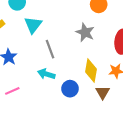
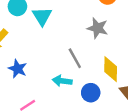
cyan triangle: (33, 25) -> (42, 16), moved
gray line: (50, 49) -> (75, 58), moved

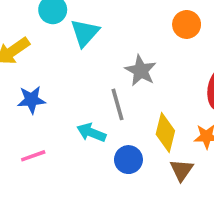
gray star: (98, 28) -> (141, 71), moved
blue star: (18, 69) -> (31, 100), turned 30

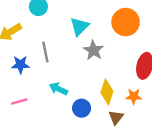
orange circle: (187, 24) -> (126, 22), size x1.5
cyan triangle: (85, 33) -> (79, 26), moved
gray line: (118, 104) -> (45, 52), moved

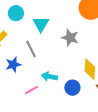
cyan triangle: (79, 26) -> (41, 24), moved
pink line: (19, 102) -> (32, 90), moved

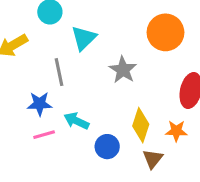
blue star: (13, 65) -> (40, 104), moved

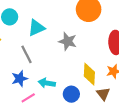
cyan triangle: (84, 38) -> (36, 28), turned 36

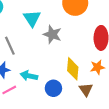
cyan triangle: (36, 28) -> (32, 18), moved, turned -42

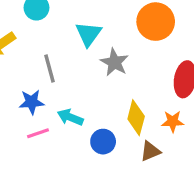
brown triangle: (86, 90) -> (150, 151), turned 32

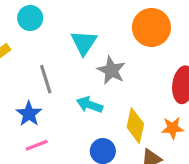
blue star: (32, 102) -> (29, 114), turned -30
cyan arrow: (70, 117) -> (90, 105), moved

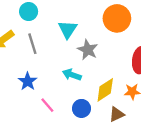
gray line: (46, 79) -> (32, 44), moved
yellow diamond: (135, 126) -> (105, 90), turned 45
pink line: (37, 145) -> (47, 105), moved, turned 70

